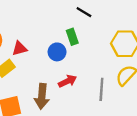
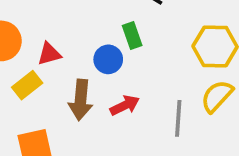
brown arrow: (42, 96) -> (81, 100), moved

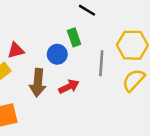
gray line: (178, 118) -> (101, 63), moved

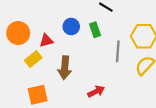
blue circle: (57, 54) -> (71, 27), moved
red arrow: (69, 87) -> (96, 91), moved

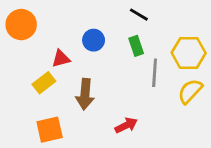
green rectangle: (95, 30) -> (136, 46), moved
orange circle: (18, 33) -> (21, 25), moved

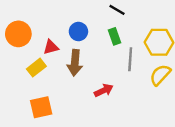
orange circle: (21, 25) -> (18, 34), moved
brown arrow: (85, 94) -> (75, 63), moved
red arrow: (126, 125) -> (104, 90), moved

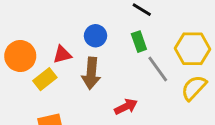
orange circle: (18, 34) -> (20, 56), moved
gray line: (130, 59) -> (158, 69), turned -40

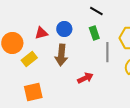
red triangle: (62, 55) -> (41, 33), moved
gray line: (158, 69) -> (107, 52), turned 36

